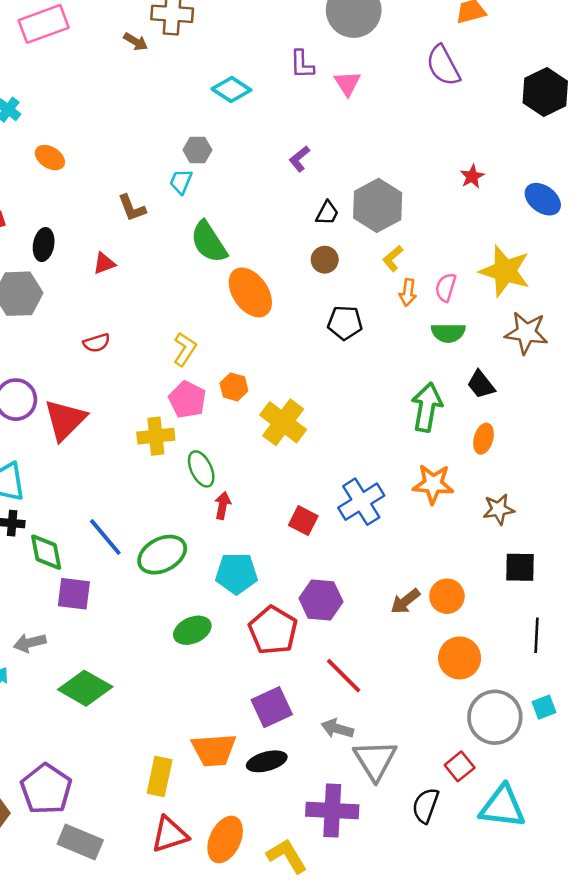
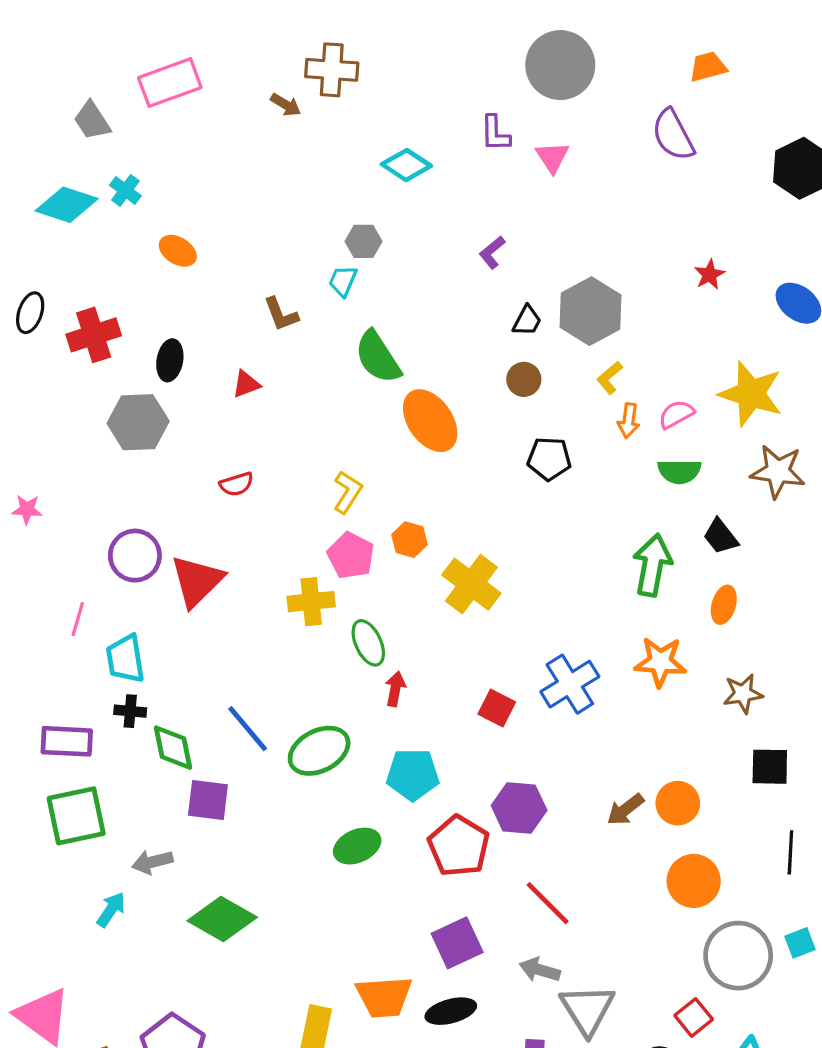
pink semicircle: (446, 287) -> (676, 414), turned 44

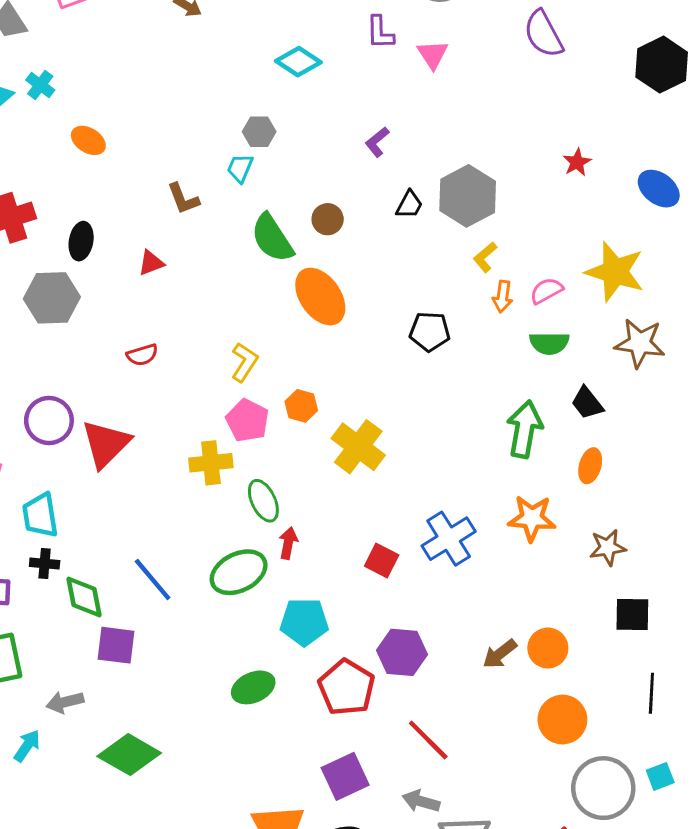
brown circle: (524, 379) -> (328, 219), moved
green ellipse: (319, 751) -> (239, 572), moved

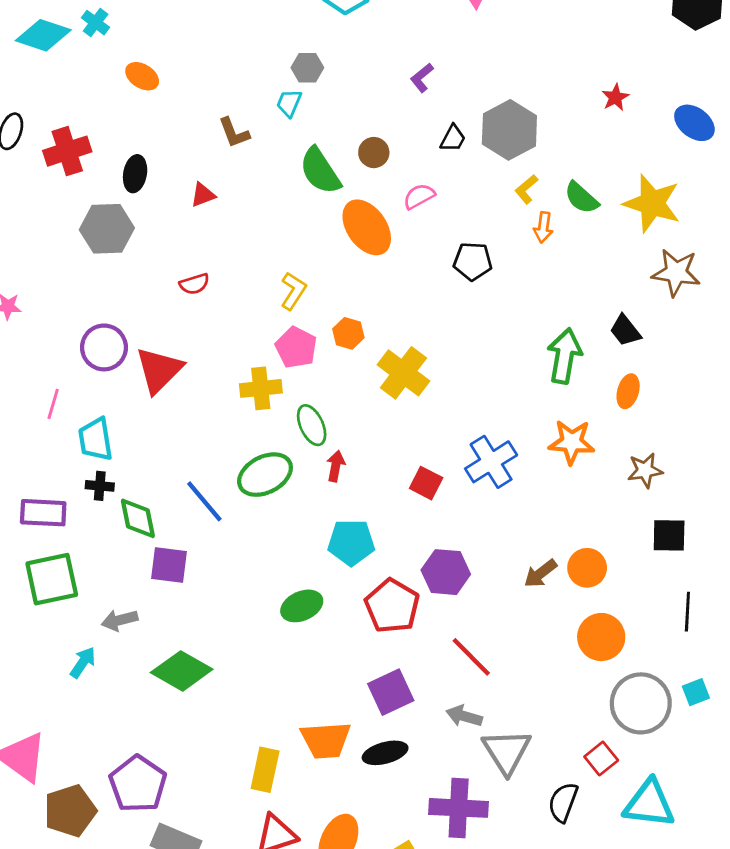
pink semicircle: (546, 291) -> (419, 196), moved
green semicircle: (549, 343) -> (581, 198), moved, turned 42
green ellipse: (239, 572) -> (265, 475), moved

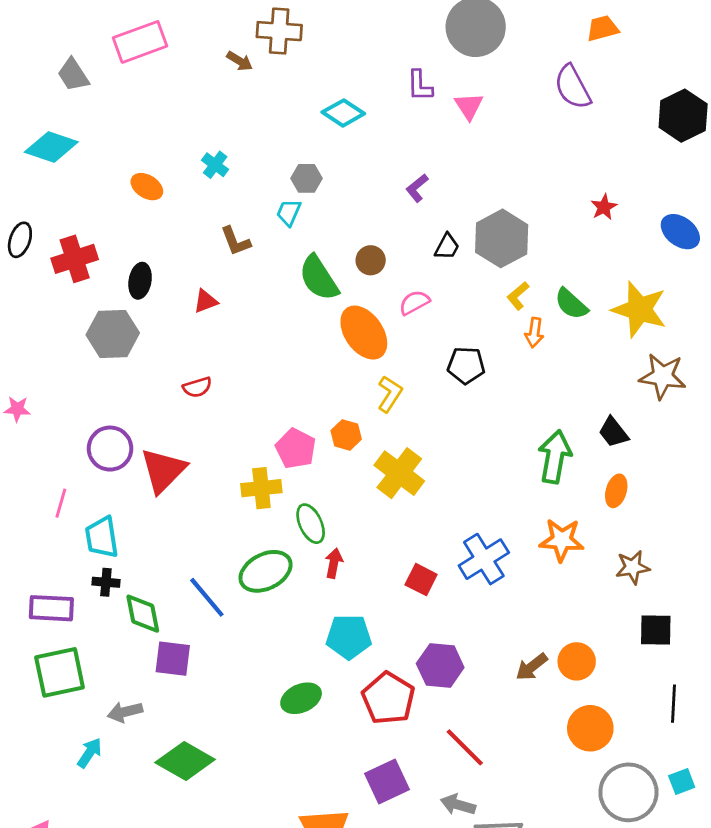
cyan cross: (96, 23) -> (215, 165), moved
yellow L-shape: (293, 291) -> (390, 394), moved

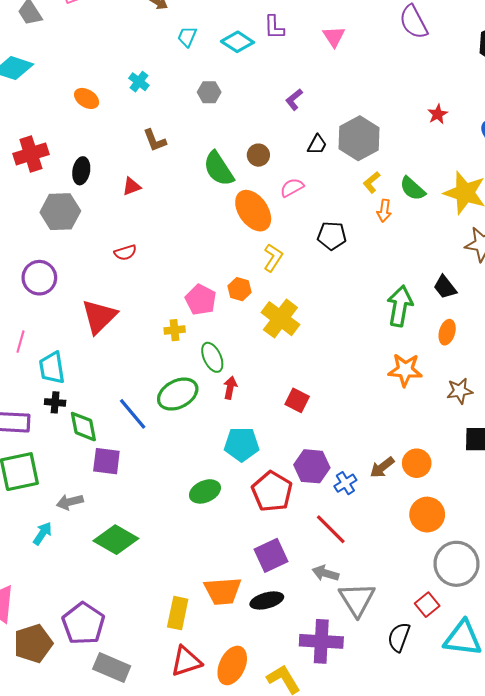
purple L-shape: (420, 86) -> (274, 27), moved
cyan trapezoid: (289, 213) -> (187, 37), moved
purple circle: (110, 449) -> (39, 278), moved
yellow cross: (261, 488) -> (175, 330), size x0.7
blue cross: (484, 559) -> (345, 483), moved, size x0.6

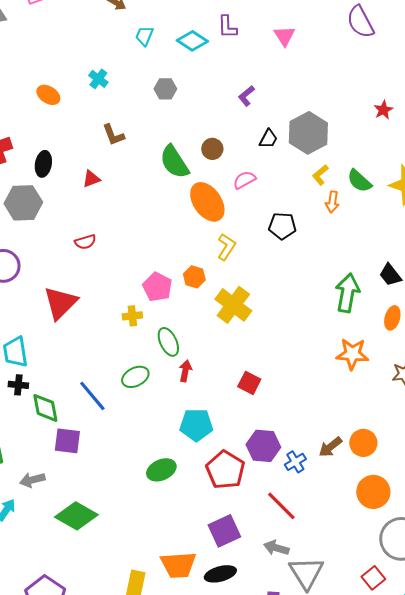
green ellipse: (178, 394) -> (135, 377), size x0.7

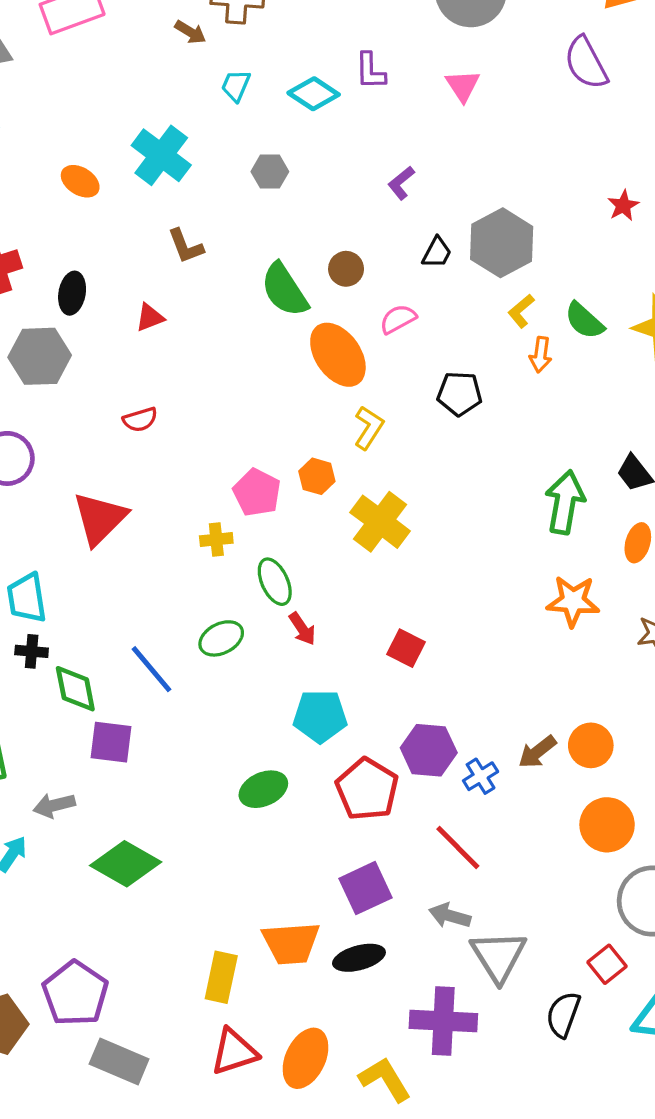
cyan cross: (98, 79) -> (161, 155), size x1.8
red arrow: (185, 371) -> (302, 629), turned 135

